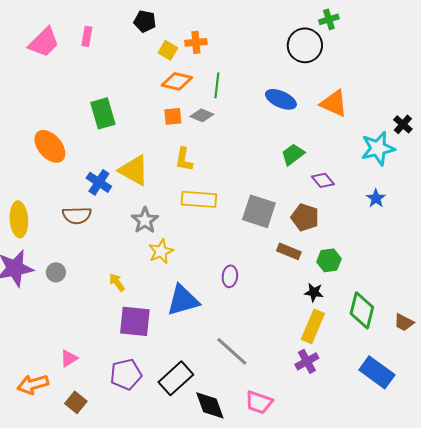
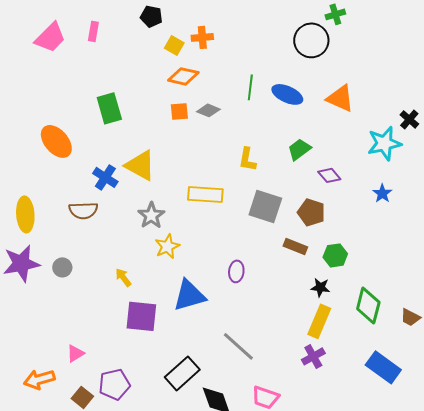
green line: (217, 85) -> (250, 87), moved
yellow L-shape: (184, 159) -> (247, 159), moved
purple pentagon: (126, 374) -> (114, 384), moved

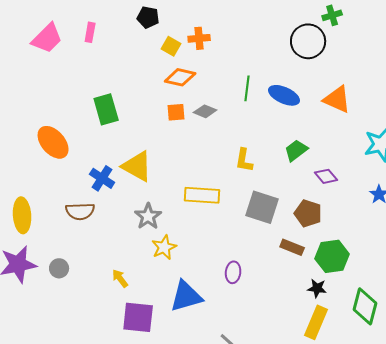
green hexagon: (335, 255) -> (332, 256), size x1.4

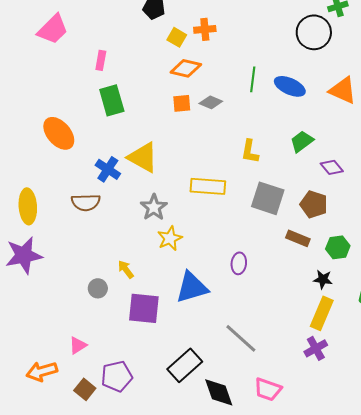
pink rectangle: (90, 32) -> (101, 60), moved
green hexagon: (332, 256) -> (338, 247), size x0.7
gray circle: (59, 268) -> (98, 288), moved

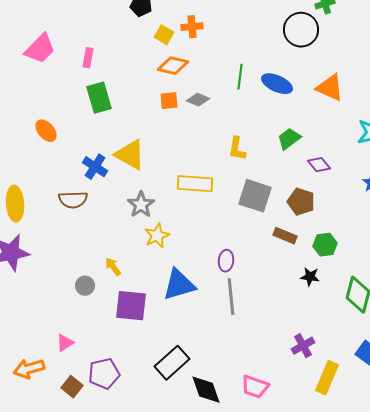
pink trapezoid: (53, 29) -> (40, 49), moved
orange ellipse: (59, 133) -> (46, 131), size x0.7
yellow rectangle: (322, 313) -> (327, 378), moved
gray line: (241, 338) -> (231, 297), moved, turned 42

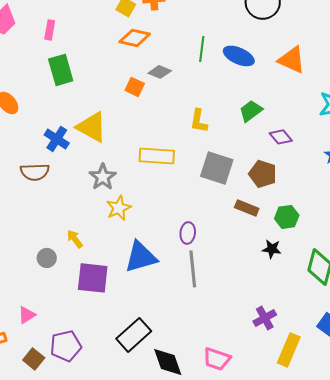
orange square: (169, 101) -> (135, 87), moved, turned 30

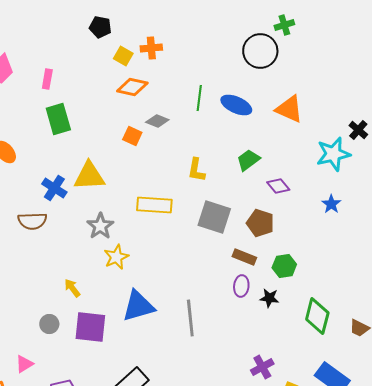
yellow triangle: (92, 127) -> (89, 176), turned -32
purple ellipse: (188, 233) -> (241, 286), moved
gray circle: (47, 258) -> (49, 324), moved

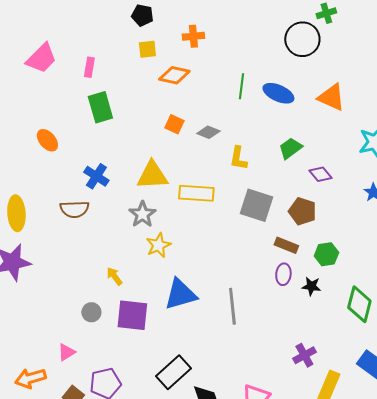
yellow square: (123, 56) -> (147, 49), moved, turned -36
gray diamond: (157, 121) -> (208, 132), moved
yellow triangle: (89, 176) -> (152, 175), moved

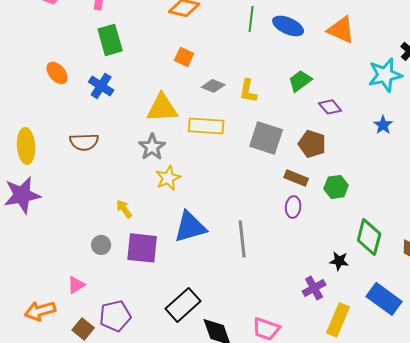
gray diamond: (208, 132) -> (213, 86), moved
blue cross: (96, 176) -> (101, 86), moved
black star: (311, 286) -> (339, 261), moved

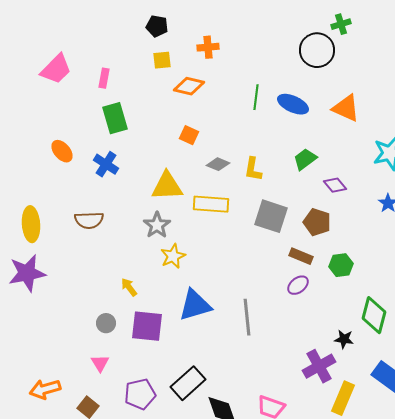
purple ellipse: (293, 207) -> (298, 285), turned 45
pink triangle: (76, 285) -> (100, 363), moved, turned -30
purple cross: (314, 288) -> (319, 366), size x1.4
purple pentagon: (115, 316) -> (140, 394), moved

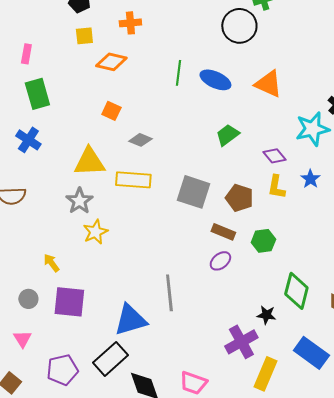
yellow L-shape: (253, 169) -> (276, 187), moved
purple diamond: (335, 185) -> (274, 156), moved
blue triangle: (195, 305) -> (130, 320), moved

